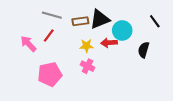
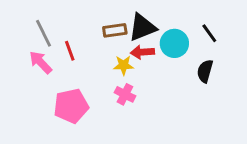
gray line: (52, 15) -> (43, 33), moved, turned 48
black line: (155, 21) -> (209, 33), moved
red line: (49, 36) -> (70, 51), turned -56
red arrow: (109, 43) -> (142, 52), moved

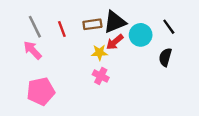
red line: (70, 51) -> (62, 29), moved
red arrow: (142, 52) -> (115, 42), turned -36
pink pentagon: (71, 106) -> (41, 91), moved

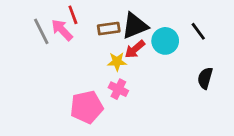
red line: (62, 29) -> (73, 15), moved
pink arrow: (33, 50) -> (62, 30), moved
black semicircle: (165, 57) -> (205, 78), moved
pink pentagon: (41, 91) -> (87, 107), moved

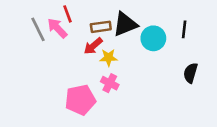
black line: (198, 31) -> (184, 29), turned 42
red arrow: (135, 49) -> (93, 46), moved

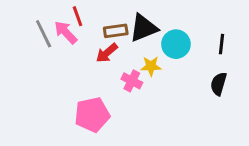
black line: (184, 29) -> (222, 44), moved
yellow star: (108, 58) -> (151, 66), moved
pink cross: (110, 83) -> (132, 81), moved

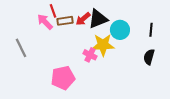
brown rectangle: (116, 31) -> (65, 21), moved
gray line: (44, 34) -> (21, 48), moved
red arrow: (107, 53) -> (83, 19), moved
yellow star: (151, 66) -> (103, 45), size x1.6

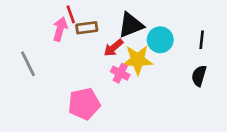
red arrow: (83, 19) -> (113, 48), moved
pink arrow: (45, 22) -> (60, 29), turned 60

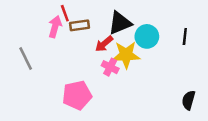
black semicircle: (199, 76) -> (189, 100), moved

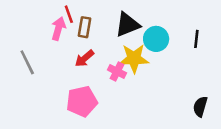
brown rectangle: (79, 25) -> (84, 27), turned -72
red arrow: (104, 44) -> (84, 58), moved

